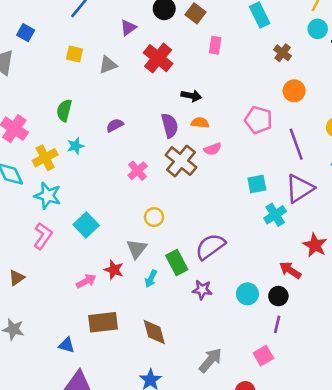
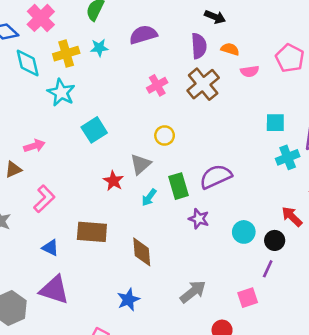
black arrow: (191, 96) -> (215, 17), moved
purple semicircle: (115, 125) -> (143, 35), size x1.5
pink semicircle: (213, 149) -> (250, 71), moved
pink L-shape: (43, 236) -> (44, 199), moved
pink arrow: (86, 281) -> (34, 146), moved

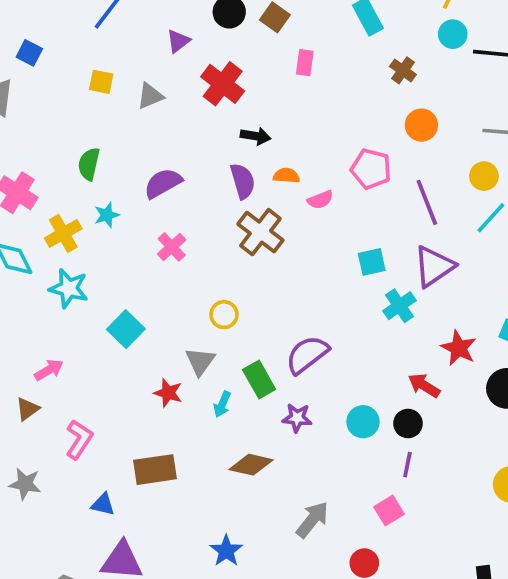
pink cross: (157, 85) -> (172, 247), moved
brown diamond: (142, 252) -> (251, 465), moved, turned -60

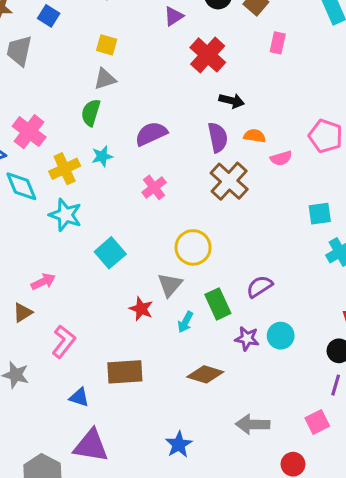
gray triangle: (150, 96) -> (105, 79), moved
yellow circle: (224, 315) -> (193, 247), size x1.5
purple semicircle: (307, 355) -> (260, 287), size x0.7
cyan circle: (363, 422) -> (281, 336), moved
gray arrow: (312, 520) -> (253, 424), turned -132

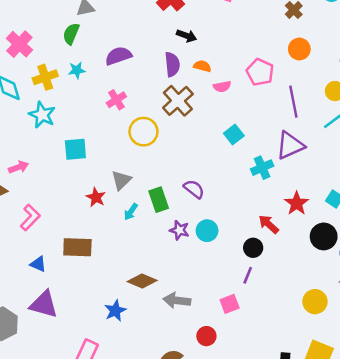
cyan square: (320, 214) -> (234, 134), moved, turned -36
yellow circle: (193, 247) -> (143, 132), moved
cyan square: (110, 253) -> (75, 149), turned 30
purple semicircle: (260, 287) -> (194, 189), turned 65
brown diamond: (205, 374) -> (142, 281), moved

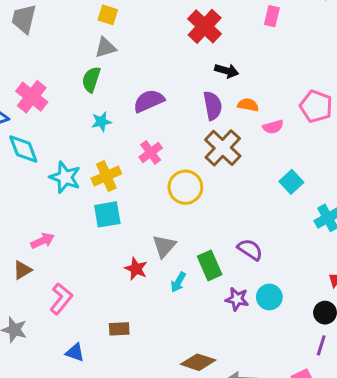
yellow cross: (45, 77) -> (106, 176), moved
brown rectangle: (77, 247) -> (119, 329), size x0.6

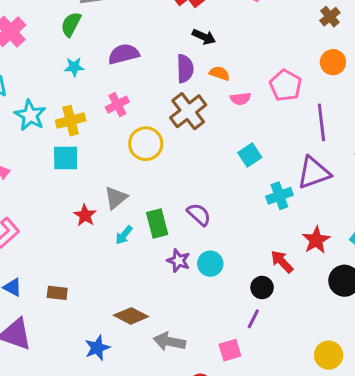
brown rectangle: (119, 329) -> (57, 293), moved

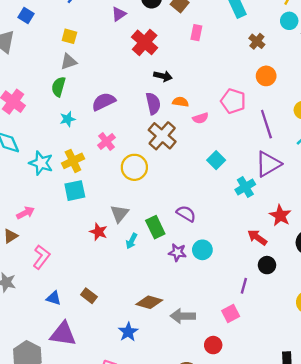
black circle: (262, 287) -> (267, 265), moved
brown rectangle: (57, 293) -> (89, 296), turned 42

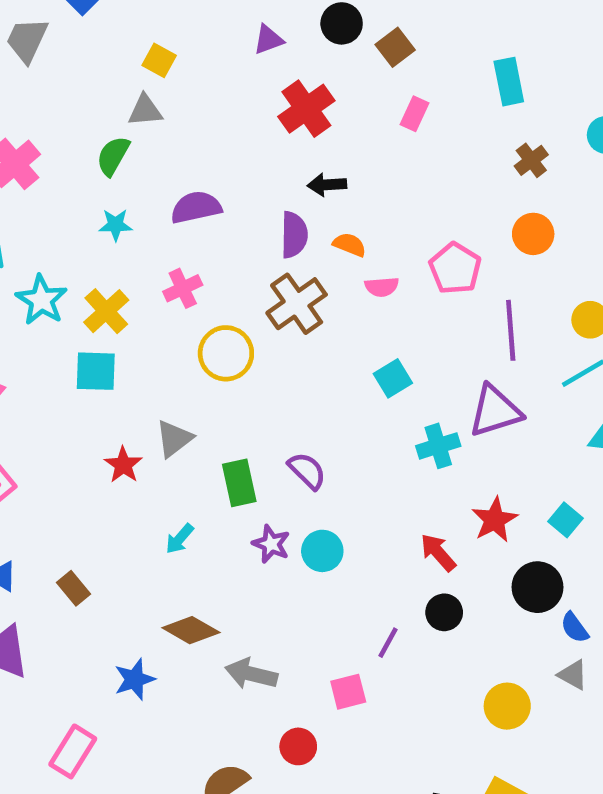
black arrow: (163, 76) -> (327, 185), turned 150
yellow cross: (73, 161) -> (106, 311), turned -30
cyan arrow: (132, 241) -> (180, 539), moved

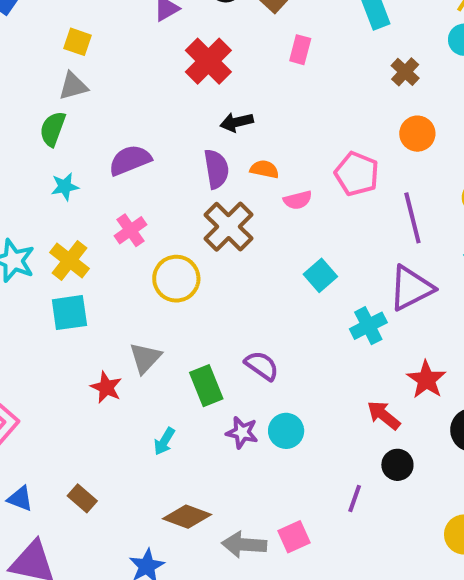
pink square: (348, 692) -> (294, 537), moved

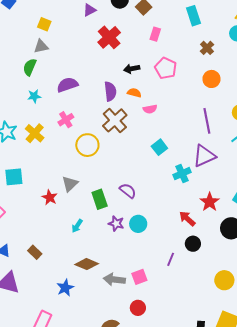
black arrow: (237, 122) -> (132, 69), moved
pink pentagon: (357, 174) -> (166, 68), moved
cyan square: (69, 313) -> (14, 177), moved

